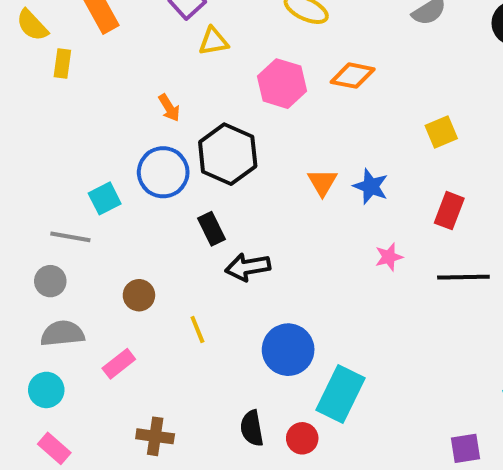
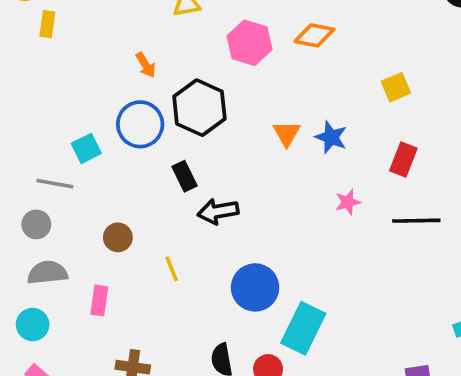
pink rectangle: (119, 364) -> (99, 300), turned -44

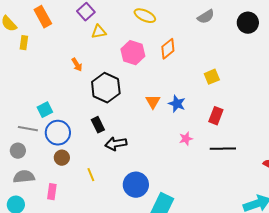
orange diamond: (314, 35) -> (168, 49), turned -50
blue circle: (140, 124) -> (58, 133), moved

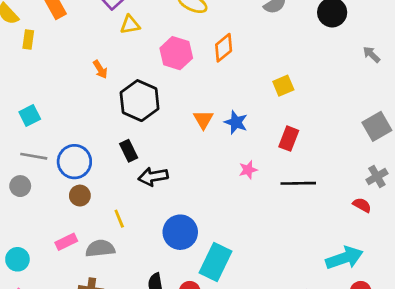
cyan square: (45, 110) -> (30, 116), moved
gray semicircle: (24, 177) -> (100, 248), moved
pink rectangle: (52, 192) -> (66, 242), turned 56

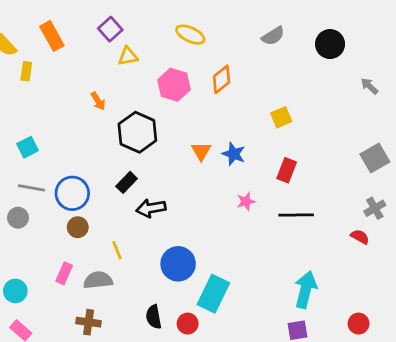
black rectangle: (129, 151) -> (127, 182), turned 70
pink rectangle: (66, 242) -> (64, 273), turned -40
cyan arrow: (344, 258) -> (306, 290), moved, turned -57

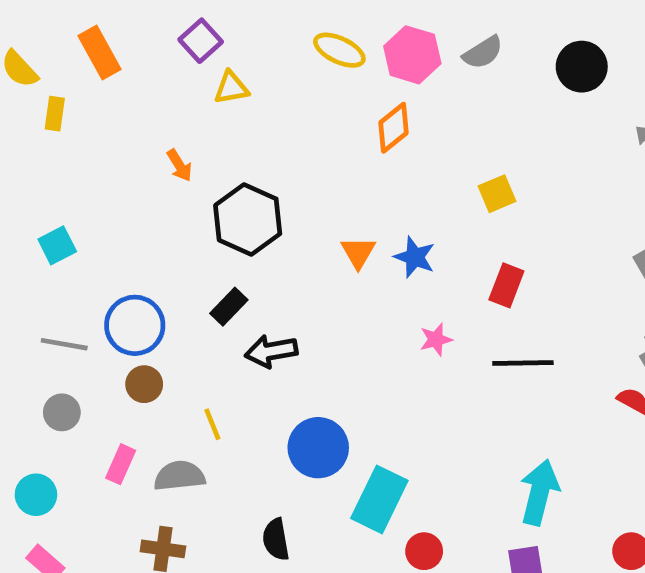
pink hexagon: (174, 85) -> (412, 55), moved
gray line: (32, 188) -> (64, 344), moved
gray circle: (18, 218) -> (62, 412), moved
red circle: (188, 324) -> (424, 551), moved

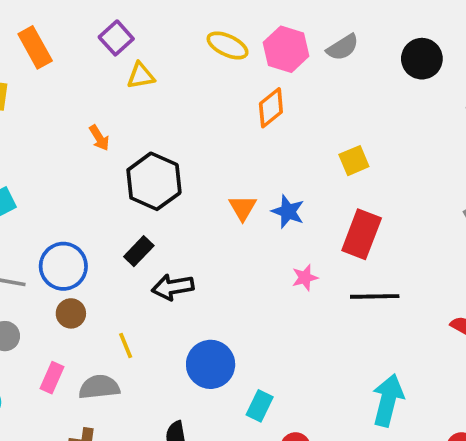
red rectangle: (506, 285) -> (362, 234), size x1.4
cyan rectangle: (379, 499) -> (260, 406), size x0.6

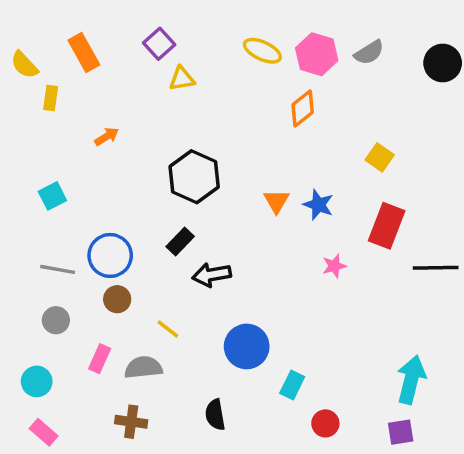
orange arrow: (99, 138) -> (107, 136), moved, turned -90
yellow square: (354, 161) -> (380, 157), turned -32
black line: (375, 296) -> (436, 268), moved
yellow line: (126, 346) -> (168, 329), turned -30

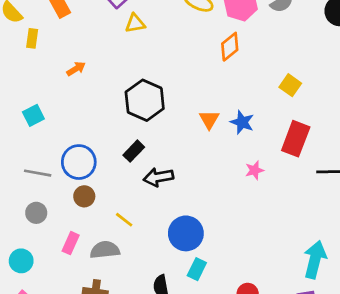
cyan rectangle: (292, 385) -> (197, 269), moved

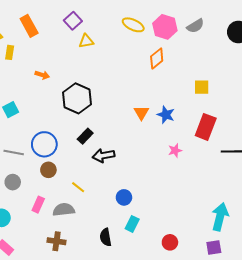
orange arrow: (76, 69) -> (42, 75), turned 48
yellow square: (290, 85) -> (202, 87), turned -35
black hexagon: (145, 100) -> (77, 98), moved
blue circle: (186, 233) -> (124, 197), size x0.6

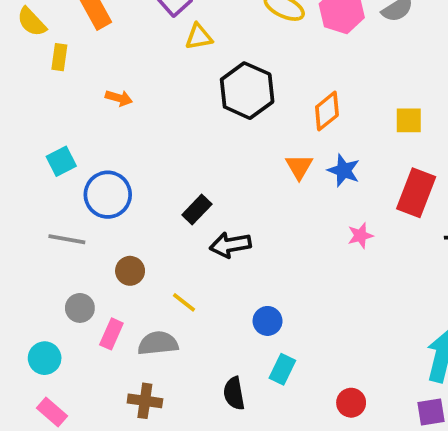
orange diamond: (157, 59) -> (327, 111), moved
black hexagon: (77, 98) -> (247, 91), moved
blue circle: (44, 144) -> (108, 195), moved
gray circle: (13, 182) -> (80, 308), moved

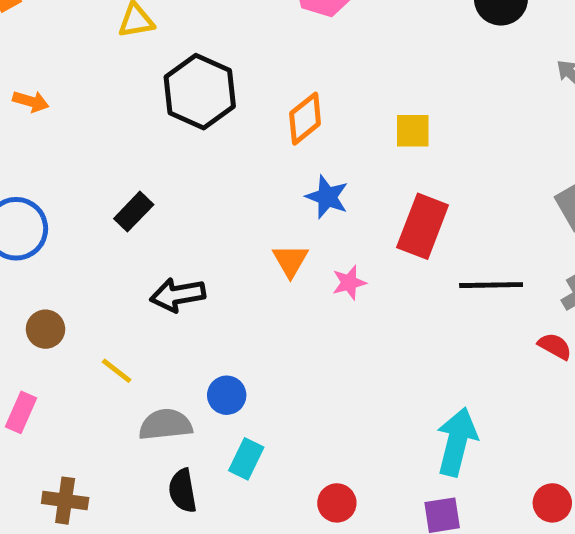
orange triangle: (299, 167) -> (290, 261), moved
black rectangle: (197, 209) -> (134, 212), moved
gray semicircle: (158, 343) -> (165, 425), moved

